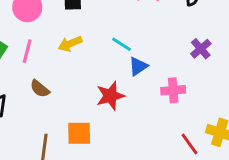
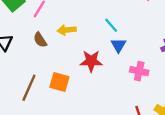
yellow arrow: (70, 44) -> (67, 30), moved
blue triangle: (138, 66) -> (118, 45), turned -42

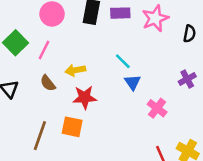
red star: (91, 61) -> (85, 97), moved
pink cross: (139, 71) -> (157, 108), turned 30

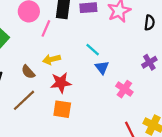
pink line: (44, 50) -> (46, 28), moved
orange square: (72, 127) -> (62, 109), moved
brown line: (40, 136) -> (24, 100), moved, turned 30

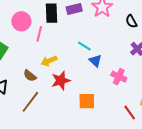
black semicircle: (149, 23) -> (131, 21), moved, turned 152
orange square: (62, 109) -> (87, 101), moved

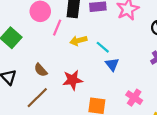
yellow arrow: (49, 61) -> (78, 41), moved
pink cross: (119, 77) -> (134, 98), moved

